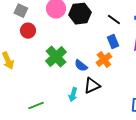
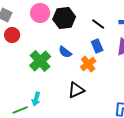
blue semicircle: (81, 66) -> (65, 52), moved
cyan arrow: (73, 95) -> (36, 99), moved

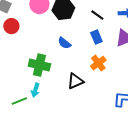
green cross: (40, 61) -> (39, 65), moved, turned -35
orange cross: (88, 64) -> (98, 63), moved

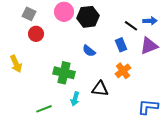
black line: (97, 15) -> (131, 26), moved
black triangle: (75, 81) -> (100, 89), turned 30
cyan arrow: (35, 90) -> (75, 99), moved

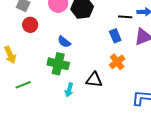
black line: (131, 26) -> (125, 17), turned -32
blue semicircle: (89, 51) -> (64, 42), moved
green line: (44, 109) -> (23, 85), moved

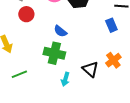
orange cross: (117, 62) -> (113, 60), moved
black triangle: (94, 80) -> (90, 69), turned 36

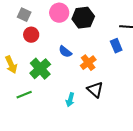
green cross: (54, 53) -> (40, 69), moved, turned 35
orange cross: (113, 60) -> (88, 63), moved

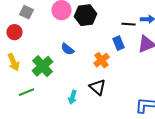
red circle: (31, 35) -> (14, 32), moved
orange cross: (88, 63) -> (101, 60), moved

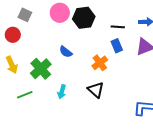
black line: (128, 24) -> (118, 27), moved
cyan arrow: (72, 97) -> (62, 92), moved

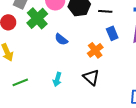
black line: (118, 27) -> (105, 11), moved
green cross: (41, 69) -> (37, 18), moved

